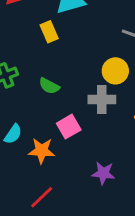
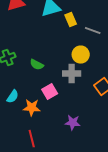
yellow rectangle: (49, 32) -> (71, 20), moved
red line: (42, 197) -> (32, 139), turned -60

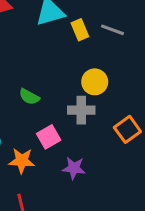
gray line: (93, 31) -> (113, 30), moved
purple star: (73, 123) -> (74, 168), moved

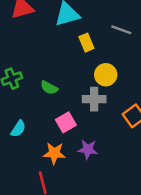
yellow rectangle: (80, 30) -> (86, 43), moved
orange star: (22, 161) -> (54, 153), moved

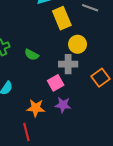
yellow rectangle: (86, 43) -> (62, 18), size x1.5
pink square: (66, 122) -> (56, 83), moved

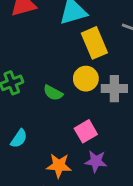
yellow circle: (78, 44) -> (86, 79), moved
gray cross: (68, 64) -> (114, 89), moved

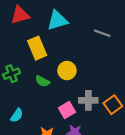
yellow rectangle: (94, 43) -> (37, 48), moved
gray cross: (114, 89) -> (88, 100), moved

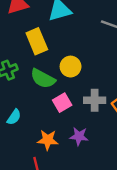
green semicircle: (42, 81) -> (43, 79), size x1.5
pink square: (67, 110) -> (62, 103), moved

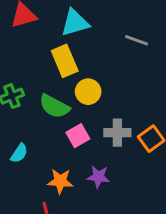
yellow rectangle: (37, 41) -> (65, 61), moved

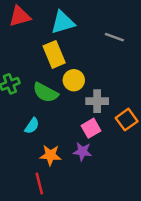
gray cross: (117, 133) -> (97, 101), moved
pink square: (78, 136) -> (91, 128), moved
cyan semicircle: (19, 153) -> (32, 126), moved

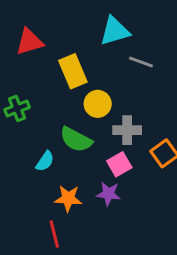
red triangle: (20, 16) -> (29, 42), moved
cyan triangle: (63, 22) -> (115, 31), moved
gray line: (114, 37) -> (141, 62), moved
green semicircle: (46, 92) -> (76, 139), moved

